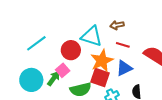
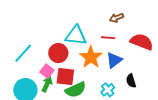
brown arrow: (117, 25) -> (116, 18), moved
pink square: (63, 70) -> (47, 71), moved
red square: (100, 78) -> (65, 77), moved

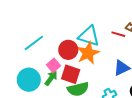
red line: (108, 38) -> (118, 34), moved
orange star: (91, 57) -> (88, 53), moved

